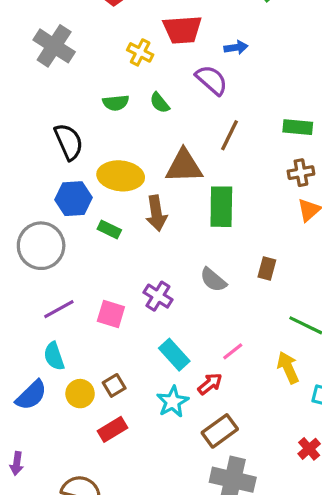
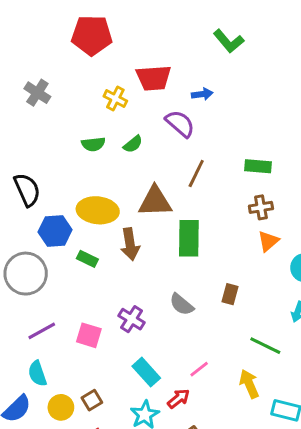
gray cross: (54, 46) -> (37, 93), size x0.7
green semicircle: (160, 103) -> (133, 144), turned -90
black semicircle: (69, 142) -> (27, 190), moved

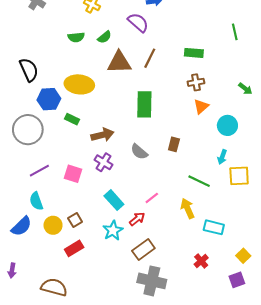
brown triangle: (155, 201) -> (119, 62), moved
brown arrow: (130, 244) -> (102, 135), moved, turned -95

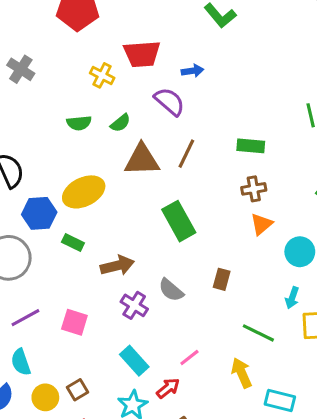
yellow ellipse: (79, 84) -> (84, 192), turned -32
green rectangle: (144, 104) -> (179, 221), turned -30
purple cross: (103, 162) -> (134, 305), moved

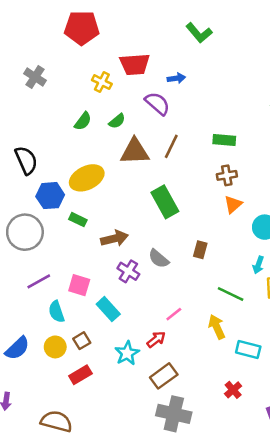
green semicircle: (79, 123) -> (83, 121), turned -48
cyan rectangle: (134, 361) -> (108, 309), moved
cyan semicircle: (21, 362) -> (56, 312), moved

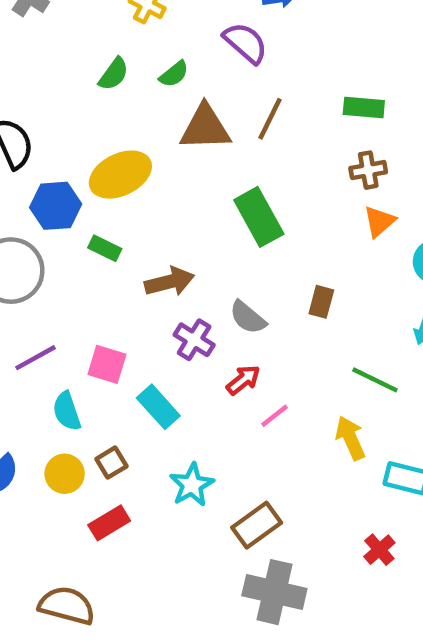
red arrow: (156, 339) -> (243, 380), moved

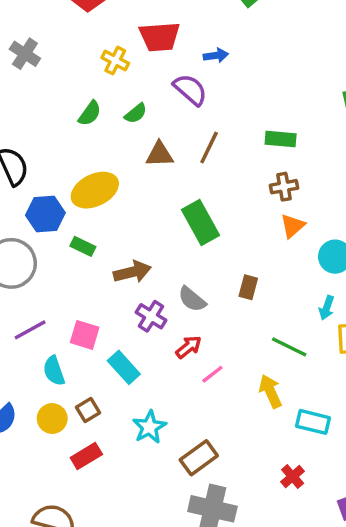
brown triangle: (205, 128) -> (160, 154), size x0.7

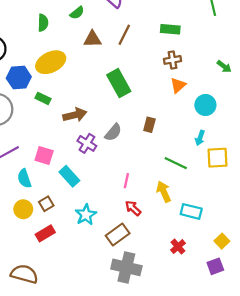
green semicircle: (90, 113) -> (43, 23), moved, turned -35
gray semicircle: (192, 299) -> (113, 132), turned -90
red arrow: (189, 347) -> (133, 208), moved, turned -98
pink line: (212, 374) -> (126, 181), turned -40

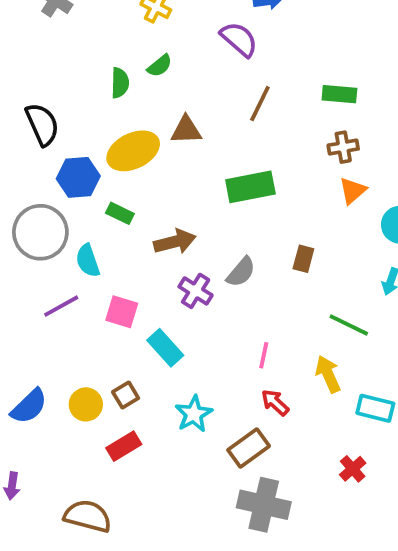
green semicircle: (77, 13) -> (160, 66), moved
brown triangle: (92, 39) -> (186, 130), moved
green rectangle: (119, 83) -> (250, 187), turned -72
cyan semicircle: (24, 179) -> (88, 261), moved

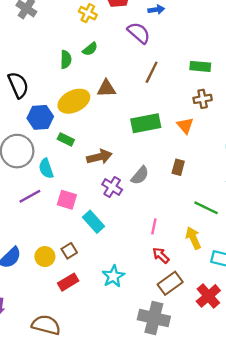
orange triangle: (353, 191) -> (185, 126), moved, turned -30
cyan star: (194, 414) -> (113, 276), moved
brown rectangle: (249, 448) -> (170, 283), moved
red cross: (353, 469) -> (208, 296), size x1.5

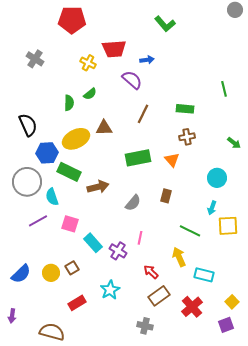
green rectangle: (66, 139) -> (69, 172), size x1.6
purple cross: (112, 187) -> (118, 251), moved
pink line: (154, 226) -> (140, 238), moved
red rectangle: (68, 282) -> (77, 303), moved
gray cross: (154, 318) -> (145, 326), size x0.6

